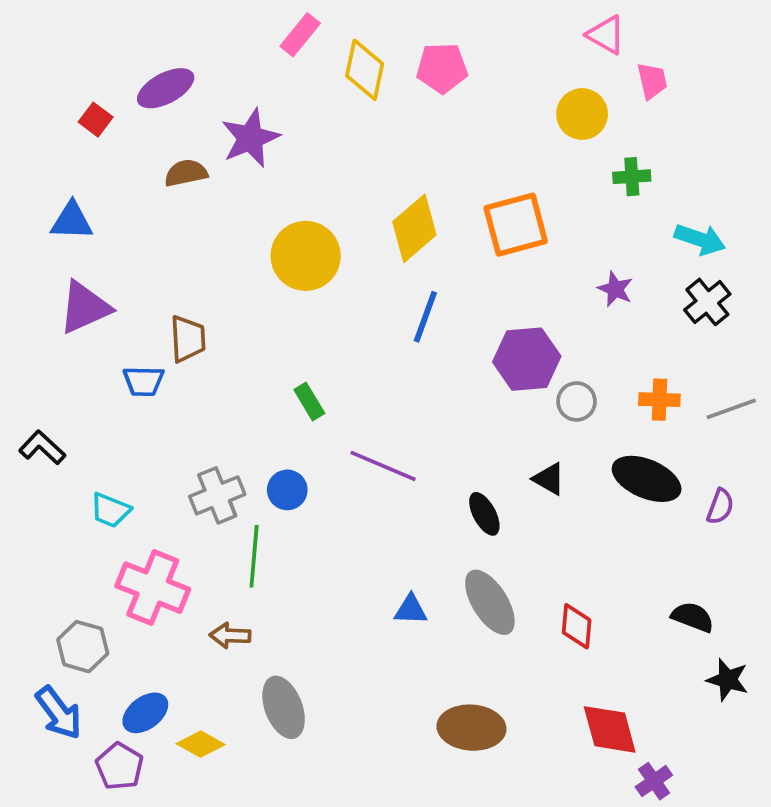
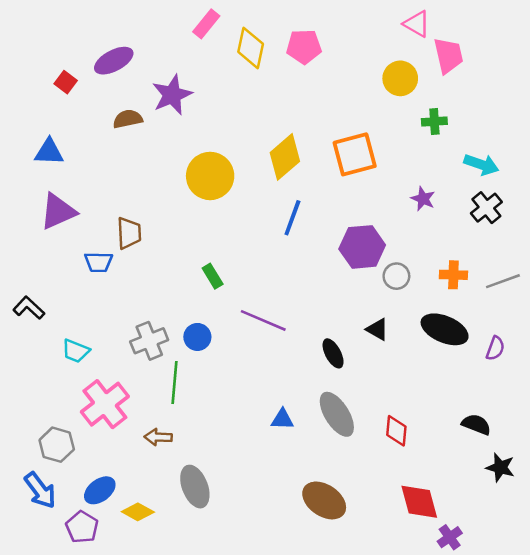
pink trapezoid: (652, 81) -> (448, 56), size x1.4
pink cross: (153, 588) -> (105, 404), turned 30
brown ellipse: (471, 728) -> (324, 500), turned 30

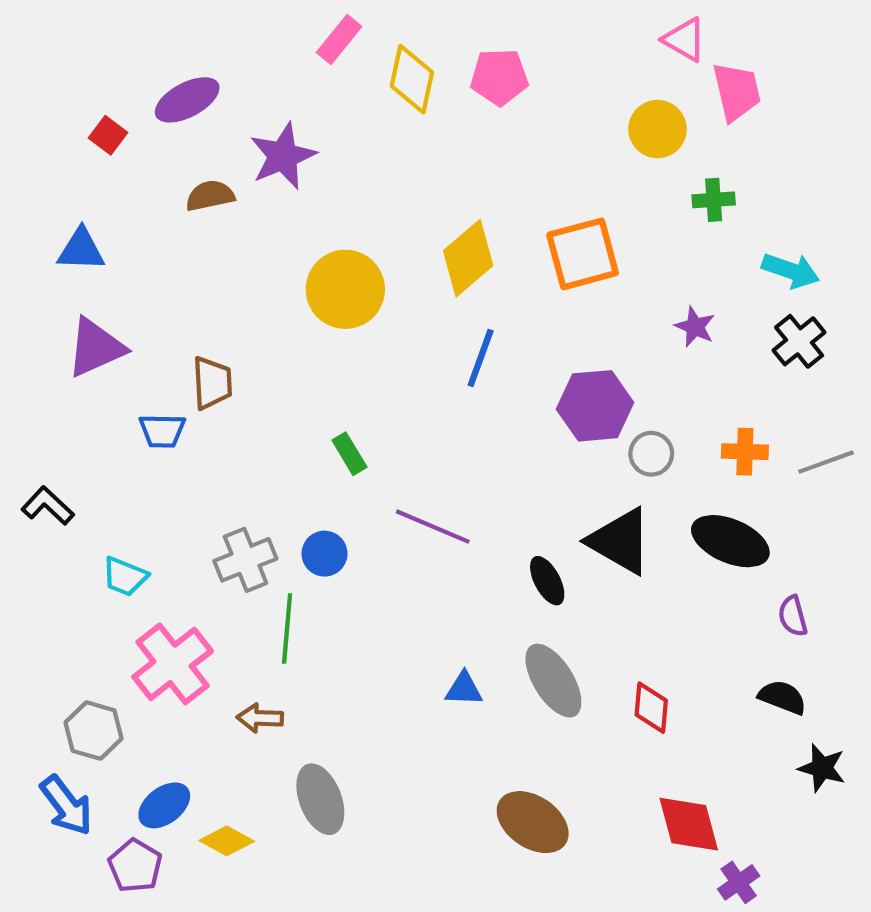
black triangle: (377, 329) -> (620, 541), size x1.8
purple semicircle: (495, 348) -> (793, 616), moved, turned 145

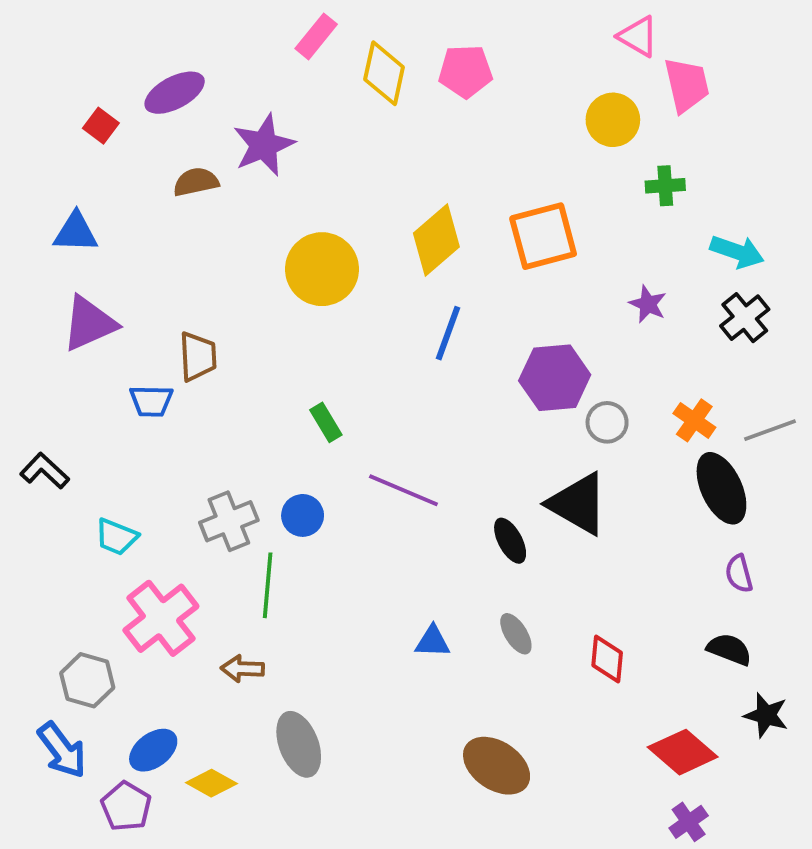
orange cross: (745, 452) -> (694, 420), turned 33
black ellipse: (730, 541) -> (721, 488), moved, turned 42
gray ellipse: (553, 681) -> (516, 634), size x0.6
red diamond: (689, 824) -> (683, 752), moved, turned -34

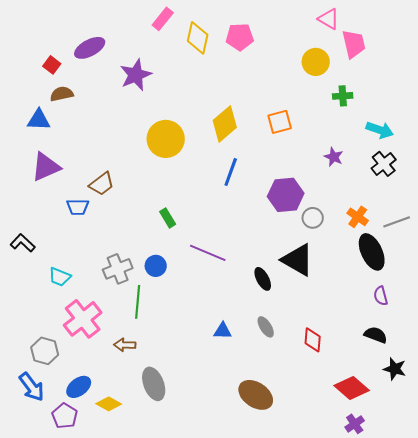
brown semicircle: (196, 182) -> (62, 94), moved
orange square: (543, 236) -> (280, 122), size x0.7
brown trapezoid: (198, 356) -> (102, 184), turned 56

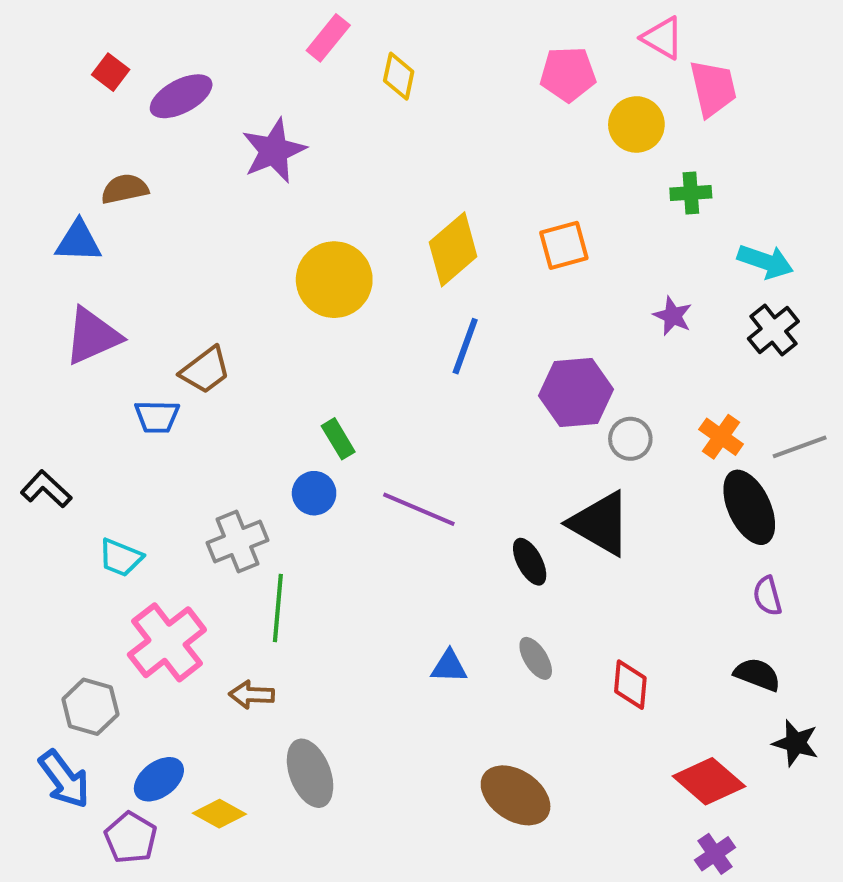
pink pentagon: (240, 37) -> (568, 74), moved
yellow diamond: (198, 38) -> (399, 76), size x0.7
red square: (52, 65) -> (111, 72), moved
blue circle: (156, 266) -> (314, 493), moved

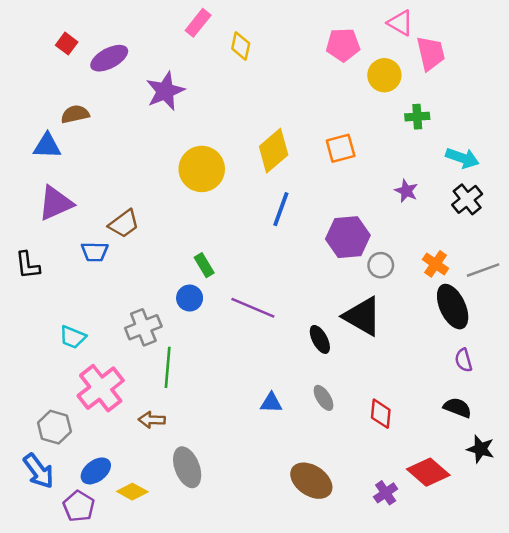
black L-shape: (46, 489) -> (28, 265), moved, turned -140
purple cross: (715, 854) -> (386, 493), moved

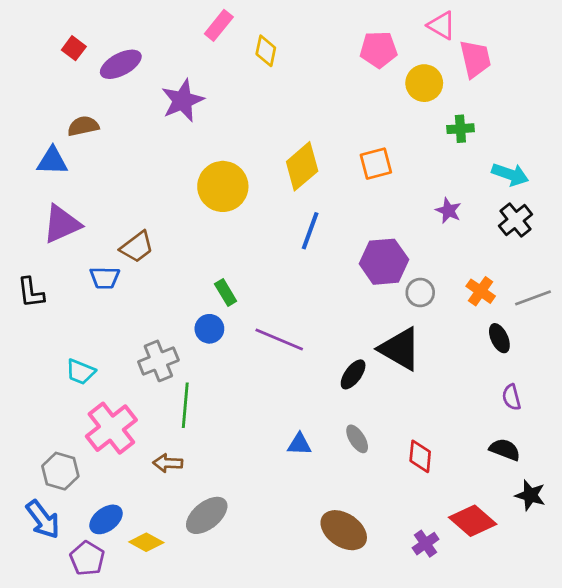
black ellipse: (453, 307) -> (499, 338), size x0.6
black ellipse: (320, 339) -> (353, 374), turned 64
gray ellipse: (187, 467) -> (207, 515), turned 72

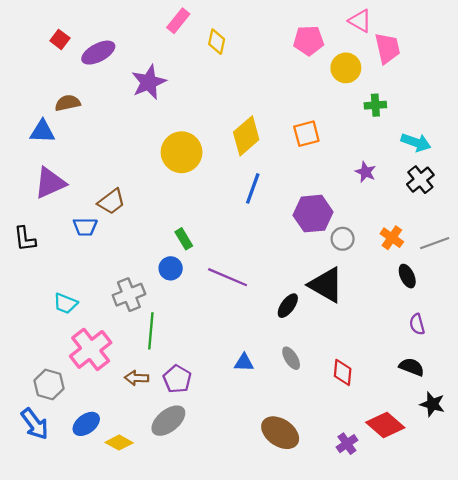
purple pentagon: (87, 558) -> (177, 379), moved

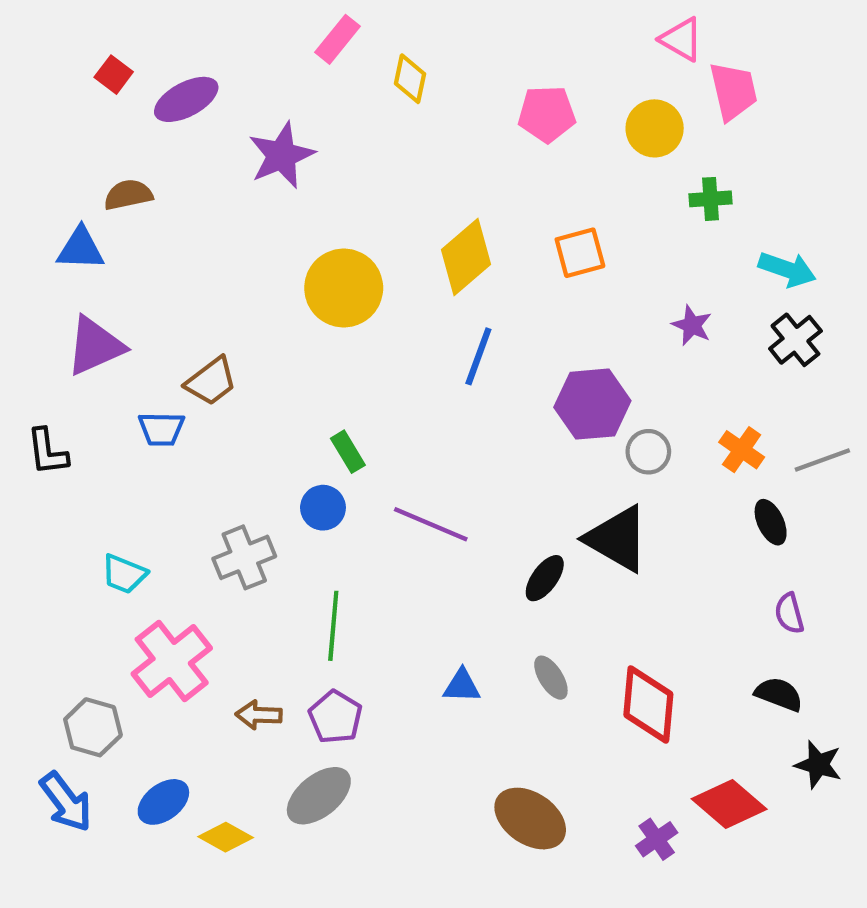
pink pentagon: (309, 41) -> (547, 114), moved
green line: (151, 331) -> (333, 626), moved
red diamond: (343, 372) -> (648, 705), size x1.5

